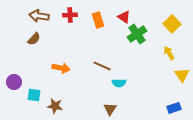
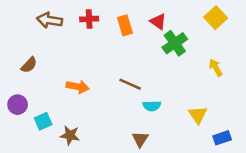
yellow square: (172, 24) -> (216, 18), moved
brown semicircle: (34, 39) -> (29, 65), moved
yellow triangle: (182, 75) -> (198, 115), moved
cyan square: (34, 95) -> (43, 121), turned -32

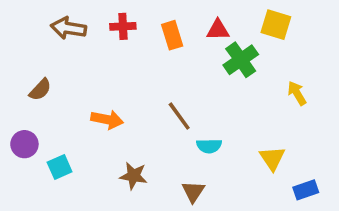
yellow square: (216, 18) -> (276, 25), moved, turned -30
red triangle: (158, 22) -> (218, 30), turned -36
brown line: (130, 84) -> (179, 116), turned 30
brown star: (70, 135) -> (133, 176), moved

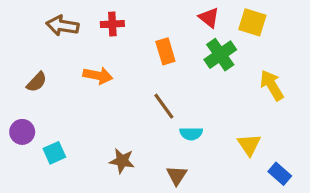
red triangle: (218, 30) -> (209, 18), moved, turned 40
orange rectangle: (172, 35) -> (165, 51), moved
yellow arrow: (297, 93) -> (272, 85), size x1.4
orange arrow: (107, 120) -> (98, 76), moved
blue rectangle: (306, 190) -> (280, 174), turned 60

